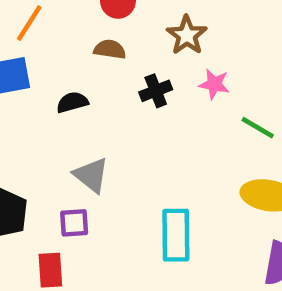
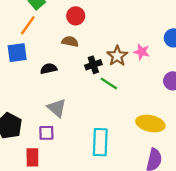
brown star: (187, 35) -> (117, 56), moved
pink star: (214, 84) -> (142, 52), moved
green line: (258, 128) -> (109, 84), moved

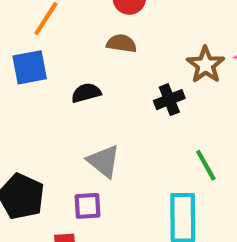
black cross: (93, 65) -> (169, 100), moved
green line: (109, 84) -> (206, 165), moved, turned 30

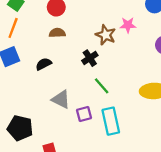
green line: (206, 165) -> (102, 86), moved
purple square: (87, 206) -> (84, 114), moved

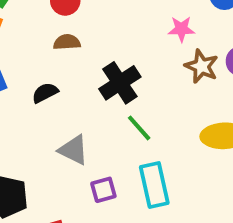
brown star: (106, 35) -> (202, 66), moved
black cross: (90, 58) -> (120, 83), size x1.5
purple square: (84, 114) -> (103, 190), moved

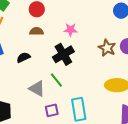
pink star: (181, 29) -> (70, 30), moved
green line: (139, 128) -> (56, 80), moved

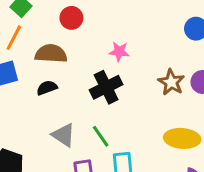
brown semicircle: (36, 31) -> (51, 54), moved, size x1.5
green line: (56, 80) -> (101, 136), moved

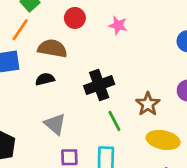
pink star: (119, 52) -> (118, 25), moved
brown star: (171, 82) -> (148, 104), moved
green line: (101, 136) -> (114, 121), moved

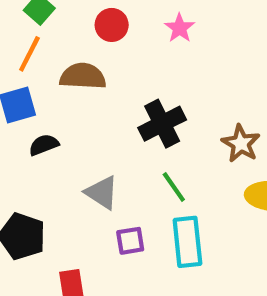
pink star: (118, 25) -> (179, 28), turned 30
black semicircle: (45, 79) -> (44, 145), moved
green line: (114, 121) -> (174, 187), moved

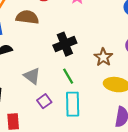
purple square: (130, 241) -> (44, 101), turned -32

